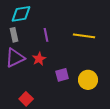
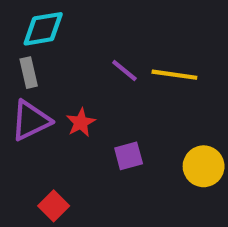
purple line: (46, 35) -> (124, 70), moved, turned -40
yellow circle: (88, 80) -> (204, 166), moved

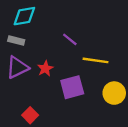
gray rectangle: (29, 73) -> (16, 41), turned -63
yellow line: (174, 75) -> (96, 60), moved
purple square: (129, 156) -> (72, 87), size x1.5

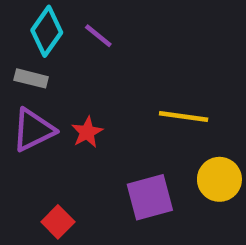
cyan diamond: (24, 16) -> (47, 31), turned -45
purple line: (70, 39) -> (98, 36), moved
purple square: (72, 87) -> (150, 197), moved

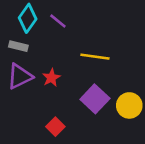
yellow line: (184, 117) -> (95, 57), moved
purple square: (150, 197) -> (95, 99), moved, turned -32
red square: (58, 222) -> (55, 127), moved

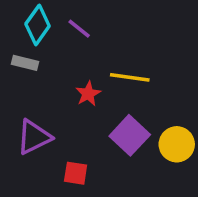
purple triangle: (20, 76) -> (34, 137), moved
red star: (51, 78) -> (88, 94), moved
red square: (55, 127) -> (76, 173), turned -36

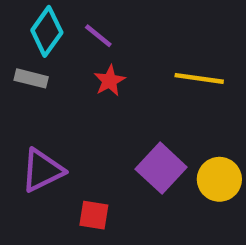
yellow line: (130, 77) -> (199, 78), moved
red star: (88, 94) -> (110, 81), moved

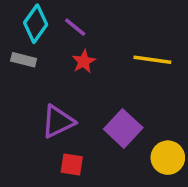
purple triangle: (42, 170) -> (58, 122), moved
yellow circle: (219, 179) -> (168, 158), moved

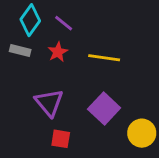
yellow line: (152, 60) -> (104, 58), moved
red star: (84, 61) -> (58, 52), moved
purple triangle: (58, 122) -> (49, 103), turned -44

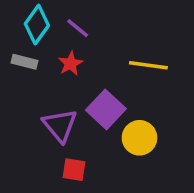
yellow line: (104, 58) -> (148, 65), moved
purple square: (104, 108) -> (106, 109), moved
yellow circle: (142, 133) -> (139, 138), moved

